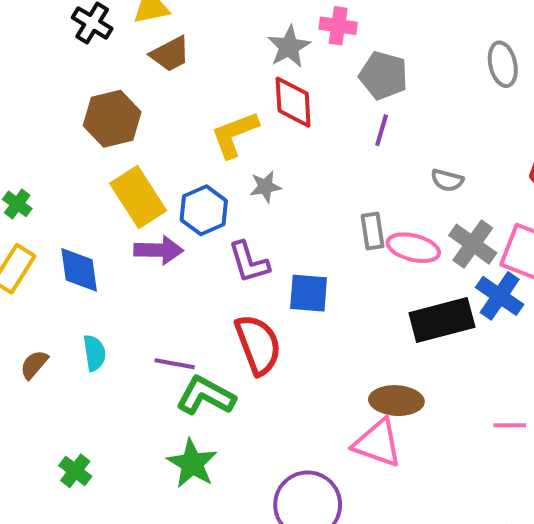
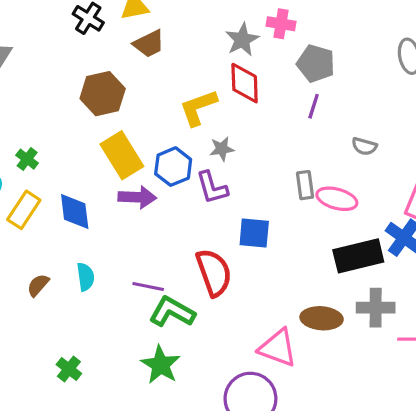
gray cross: (473, 244) -> (376, 308), moved, turned -36
purple L-shape: (249, 262) -> (212, 188), moved
pink triangle: (377, 443) -> (278, 348), moved

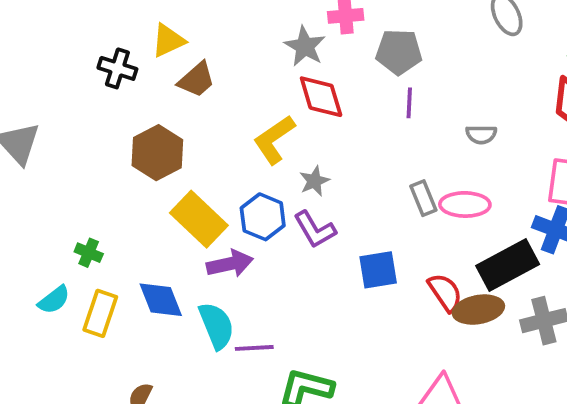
red semicircle: (214, 273) -> (445, 292), moved, size x0.7
cyan semicircle: (86, 277) -> (216, 326), moved, size x1.4
purple line: (148, 286) -> (254, 348), moved
brown ellipse: (322, 318) -> (478, 310), moved

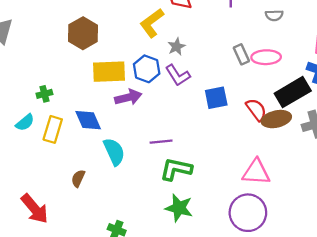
yellow rectangle: (199, 219) -> (109, 72), turned -44
green cross: (89, 253) -> (44, 94), turned -35
cyan semicircle: (216, 326) -> (114, 152), moved
purple line: (254, 348) -> (161, 142), moved

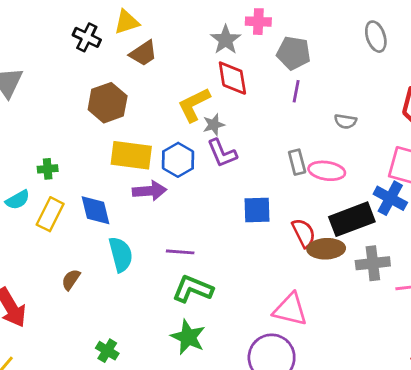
gray star: (176, 47) -> (214, 125), moved
purple L-shape: (178, 75) -> (222, 153), moved

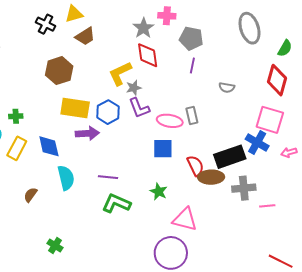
gray ellipse: (376, 37) -> (250, 28), size x1.4
pink ellipse: (327, 171) -> (170, 121), moved
green star: (188, 337) -> (159, 192), moved, size x0.7

